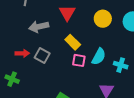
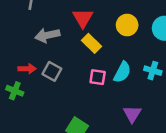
yellow rectangle: (73, 42) -> (91, 43), moved
cyan cross: (121, 65) -> (153, 71), moved
green cross: (12, 79) -> (15, 91), moved

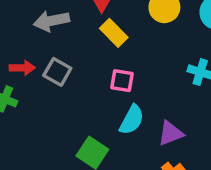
cyan semicircle: (122, 72) -> (132, 120), moved
purple triangle: (132, 114) -> (171, 133), turned 36

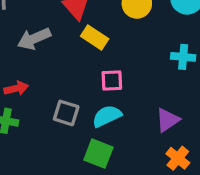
gray square: (57, 72) -> (66, 113), moved
cyan semicircle: (132, 120) -> (107, 116), moved, turned -132

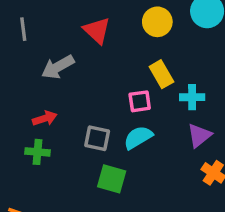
yellow rectangle: (95, 37) -> (161, 74), moved, turned 32
cyan cross: (183, 57) -> (192, 97), moved
green square: (98, 154) -> (112, 179), moved

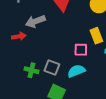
red arrow: (45, 118) -> (19, 36), moved
green cross: (38, 152) -> (31, 70), moved

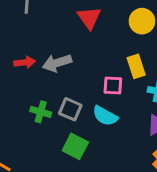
gray arrow: (35, 21) -> (57, 63), moved
cyan semicircle: (76, 71) -> (105, 116), turned -132

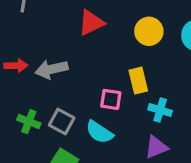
red triangle: (89, 18) -> (91, 23), turned 35

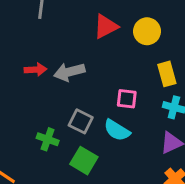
yellow circle: (149, 31) -> (147, 31), moved
yellow rectangle: (138, 81) -> (167, 74), moved
green cross: (29, 122) -> (48, 139), moved

